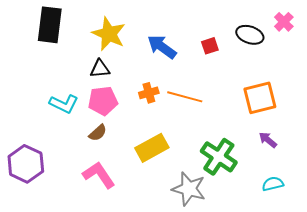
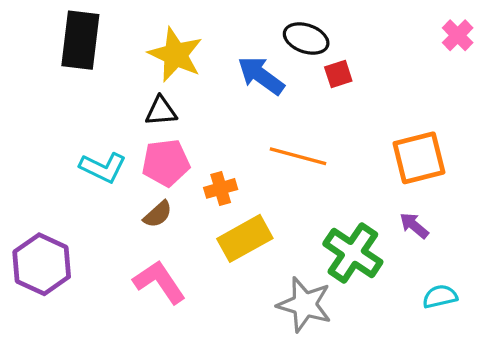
black ellipse: (250, 35) -> (306, 39), moved
orange cross: (149, 93) -> (221, 188), moved
purple arrow: (268, 140) -> (414, 226), moved

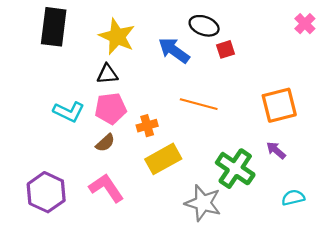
purple hexagon: (42, 264) -> (46, 192), moved

